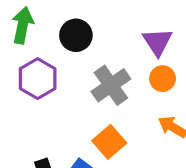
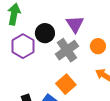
black circle: (76, 35) -> (45, 33), moved
purple triangle: (158, 42) -> (75, 24), moved

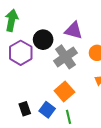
purple triangle: (75, 24) -> (74, 30), turned -42

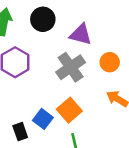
black circle: (43, 40) -> (43, 19), moved
blue square: (47, 110) -> (43, 119), moved

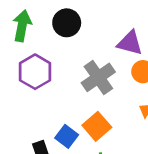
purple triangle: (81, 34) -> (130, 43), moved

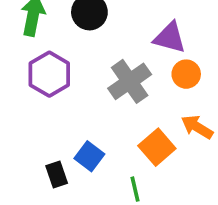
orange square: (97, 126) -> (157, 147), moved

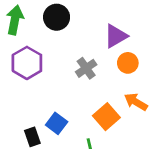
purple triangle: (170, 38) -> (116, 36), turned -45
gray cross: (130, 81) -> (86, 68), size x0.7

